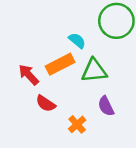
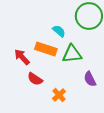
orange rectangle: (60, 64) -> (46, 49), turned 45
purple semicircle: (106, 106) -> (90, 79), moved

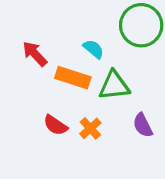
red arrow: (22, 57) -> (35, 54), moved
orange cross: (59, 95) -> (90, 128), moved

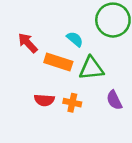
red semicircle: (55, 125) -> (44, 100), turned -30
orange cross: (90, 128) -> (72, 103), turned -36

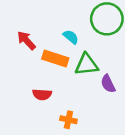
purple semicircle: (114, 100) -> (108, 84), moved
orange cross: (72, 103) -> (68, 120), moved

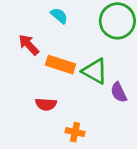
cyan semicircle: (71, 37) -> (59, 16), moved
green triangle: (86, 64) -> (95, 71), turned 35

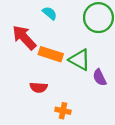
red arrow: (29, 45) -> (24, 38), size x1.4

